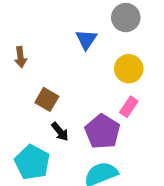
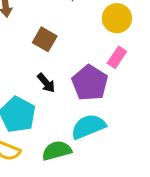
brown square: (47, 99) -> (45, 39), moved

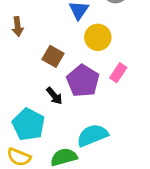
yellow circle: (117, 18) -> (98, 37), moved
purple pentagon: (90, 83) -> (83, 81), moved

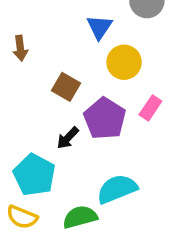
black arrow: (54, 96) -> (68, 138), turned 84

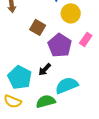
black arrow: (68, 138) -> (45, 69), moved

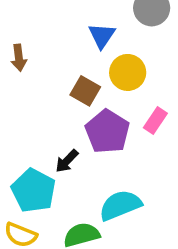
brown square: (38, 27) -> (85, 91), moved
black arrow: (45, 69) -> (67, 161), moved

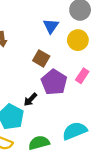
yellow circle: (128, 72) -> (78, 40), moved
cyan semicircle: (120, 205) -> (75, 131), moved

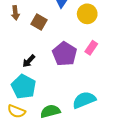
brown square: (41, 58) -> (39, 22), moved
black arrow: (30, 100) -> (29, 61), moved

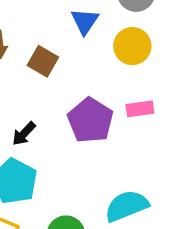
pink rectangle: (91, 48) -> (140, 109), turned 48

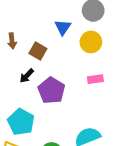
purple pentagon: (90, 120) -> (51, 90), moved
black arrow: (24, 134) -> (27, 76), moved

